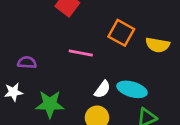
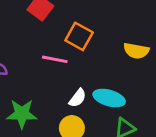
orange square: (121, 33) -> (79, 36), moved

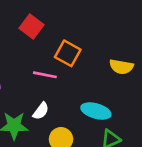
white semicircle: (78, 98) -> (41, 111), moved

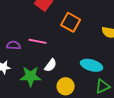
pink line: (45, 75) -> (38, 41), moved

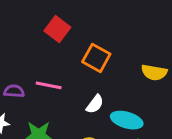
white semicircle: (51, 65) -> (95, 104), moved

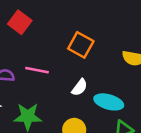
red square: (57, 29) -> (20, 22), moved

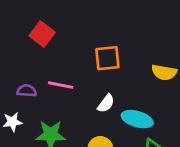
orange square: (81, 45) -> (107, 58), turned -35

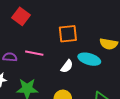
cyan ellipse: (137, 119) -> (89, 59), moved

